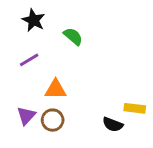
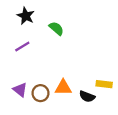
orange triangle: (56, 89) -> (63, 87), moved
purple triangle: (26, 116) -> (20, 90), turned -35

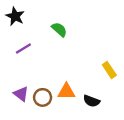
black star: (26, 16) -> (15, 16), moved
yellow rectangle: (104, 84) -> (109, 70), moved, turned 49

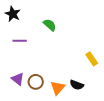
purple line: (23, 49) -> (20, 41), turned 32
orange triangle: (66, 91) -> (58, 88), moved, turned -49

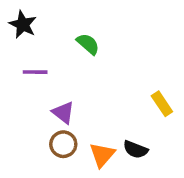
purple triangle: (18, 79) -> (63, 113), moved

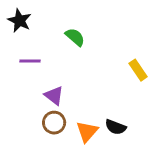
yellow rectangle: (162, 104) -> (138, 70), moved

